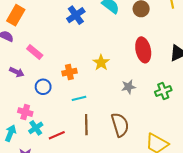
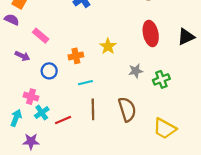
green cross: (163, 91) -> (161, 79), moved

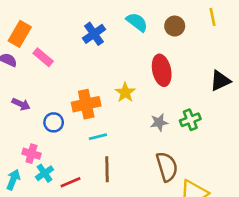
red ellipse: (151, 33) -> (162, 70), moved
pink rectangle: (41, 36) -> (43, 57), moved
orange cross: (76, 56) -> (86, 104), size x1.5
green cross: (161, 79) -> (190, 120), moved
brown semicircle: (127, 109) -> (167, 167), moved

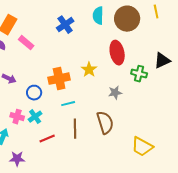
cyan semicircle: (137, 22) -> (98, 16), turned -126
brown circle: (175, 26) -> (127, 19), size x1.6
green cross: (190, 120) -> (139, 74), moved, turned 35
brown semicircle: (167, 167) -> (105, 123), moved
cyan cross: (44, 173) -> (35, 117), moved

